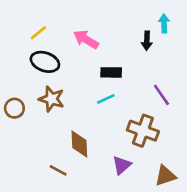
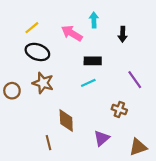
cyan arrow: (164, 23) -> (94, 20), moved
brown cross: (143, 131) -> (119, 109), size x0.6
brown line: (58, 170) -> (48, 143), turned 48

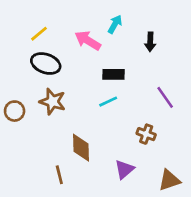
cyan arrow: (94, 20) -> (115, 24), turned 32

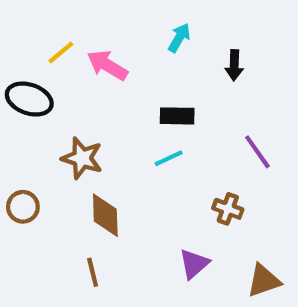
pink arrow: (88, 40) -> (107, 65), moved
black ellipse: (46, 64) -> (29, 99), moved
brown circle: (15, 111) -> (23, 207), moved
brown diamond: (81, 148) -> (105, 215), moved

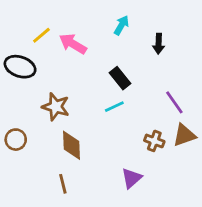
black rectangle: (177, 116) -> (120, 78), turned 50
brown triangle: (264, 281) -> (184, 135), moved

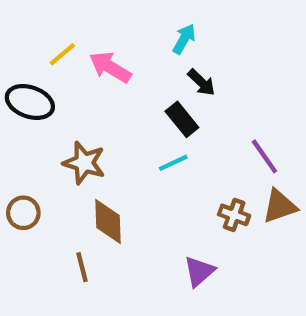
black arrow: (159, 44) -> (201, 82), moved, turned -48
brown line: (63, 184) -> (82, 267), moved

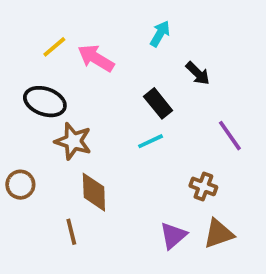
black arrow: (201, 82) -> (198, 73), moved
black ellipse: (30, 102) -> (45, 102), moved
brown triangle: (280, 206) -> (218, 234), moved

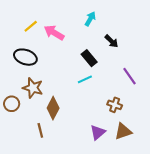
brown star: (73, 141) -> (33, 88), moved
brown diamond: (94, 192) -> (53, 108), turned 30

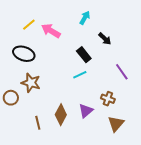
brown diamond: (53, 108) -> (61, 115), moved
brown triangle: (123, 131) -> (116, 124), turned -30
purple triangle: (98, 132) -> (86, 111), moved

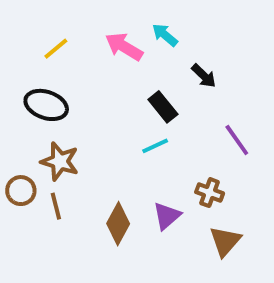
cyan arrow: (85, 18) -> (165, 35), turned -80
pink arrow: (51, 31) -> (124, 47), moved
brown line: (38, 123) -> (56, 206), moved

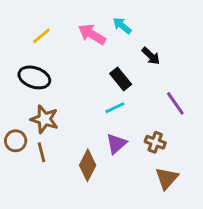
purple triangle: (167, 216) -> (116, 144), moved

